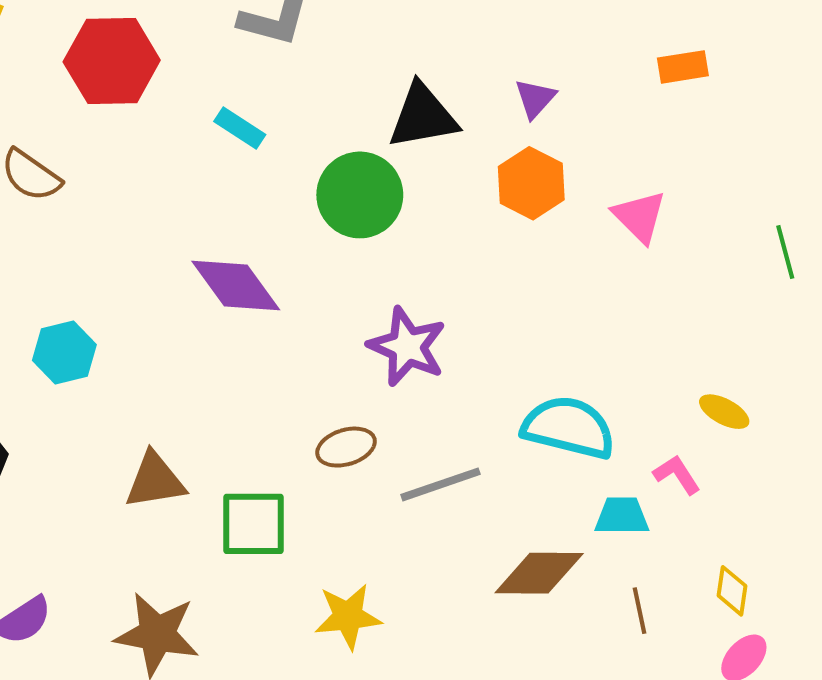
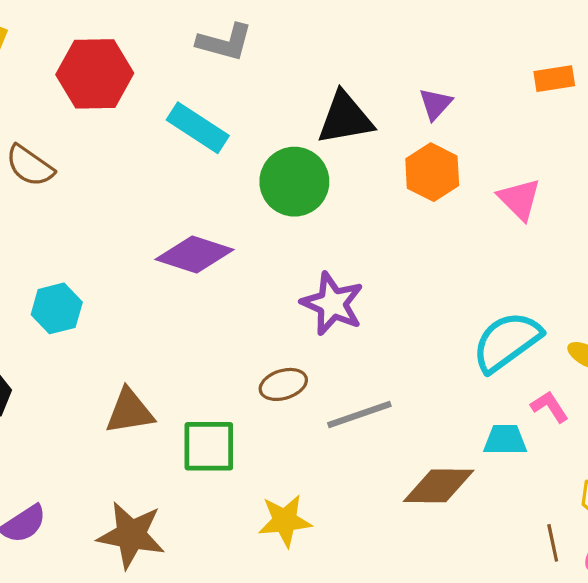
cyan rectangle: (240, 128) -> (198, 128), size x1.5
purple diamond: (236, 286) -> (195, 255), turned -36
cyan semicircle: (569, 427) -> (507, 342), moved, turned -50
brown line: (639, 611) -> (553, 543), moved

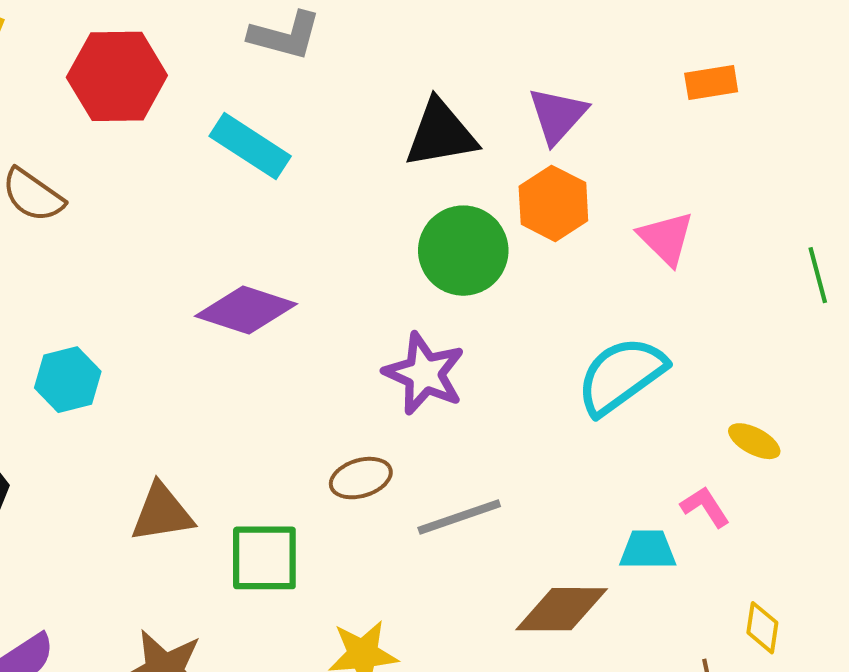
purple triangle: (435, 104) -> (558, 115), size x1.4
green circle: (294, 182) -> (463, 251), moved
cyan semicircle: (507, 342) -> (621, 376), moved

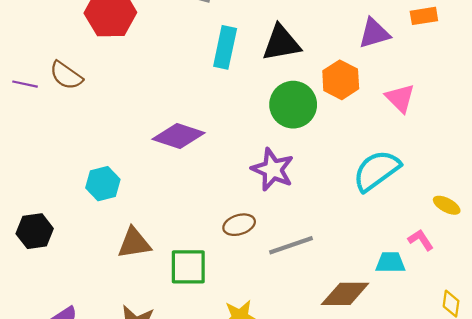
purple triangle: (558, 115) -> (374, 33), moved, turned 32
cyan rectangle: (250, 146) -> (225, 47), moved, turned 69
cyan hexagon: (68, 380) -> (103, 184), moved

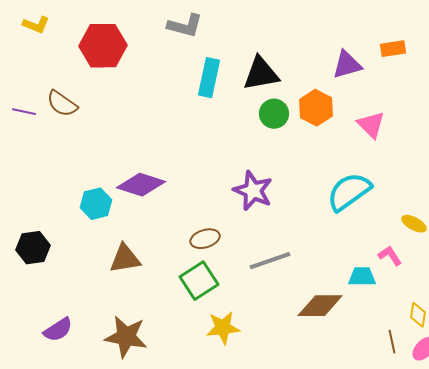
green circle: (293, 105) -> (274, 114), moved, size x0.7
purple diamond: (179, 136) -> (141, 185), moved
brown ellipse: (239, 225) -> (205, 239), moved
green square: (188, 267) -> (199, 281), moved, turned -33

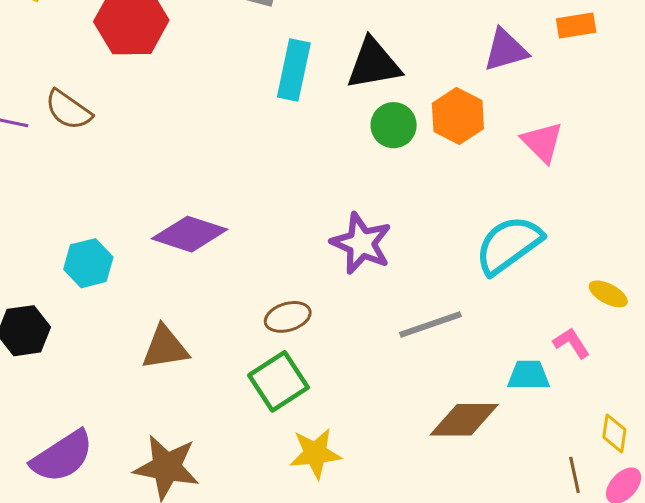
cyan hexagon: (96, 204) -> (88, 263), moved
gray line: (270, 261) -> (430, 325), moved
purple semicircle: (58, 330) -> (62, 456), size x1.4

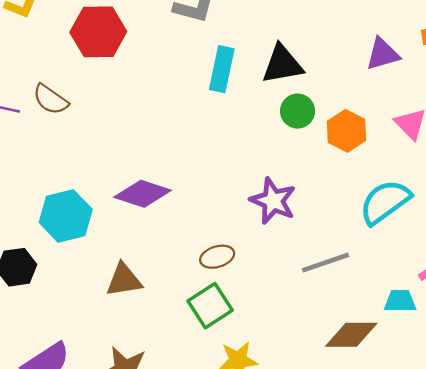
orange hexagon: (458, 116) -> (346, 131), moved
cyan hexagon: (88, 263) -> (66, 216), size x1.4

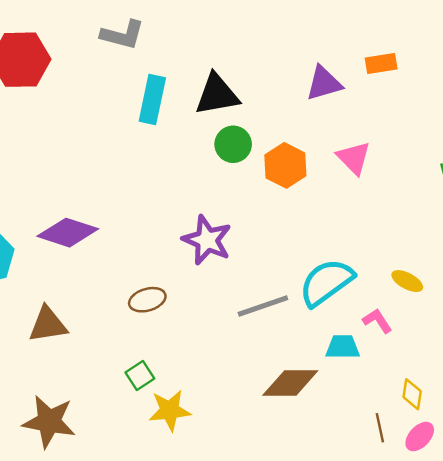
cyan semicircle: (385, 202) -> (326, 282), moved
green square: (210, 306) -> (140, 376), moved, size x0.6

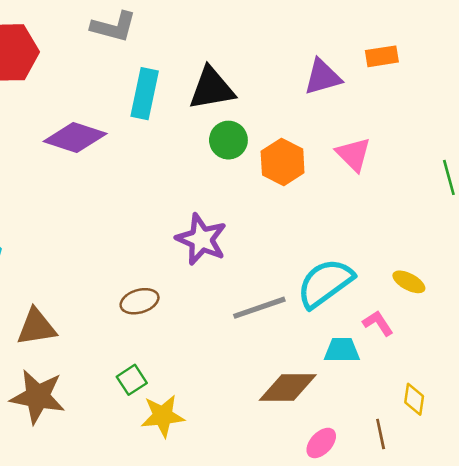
purple diamond: (68, 233) -> (75, 137), moved
brown star: (49, 422) -> (38, 397), moved
pink ellipse: (420, 437) -> (321, 443), moved

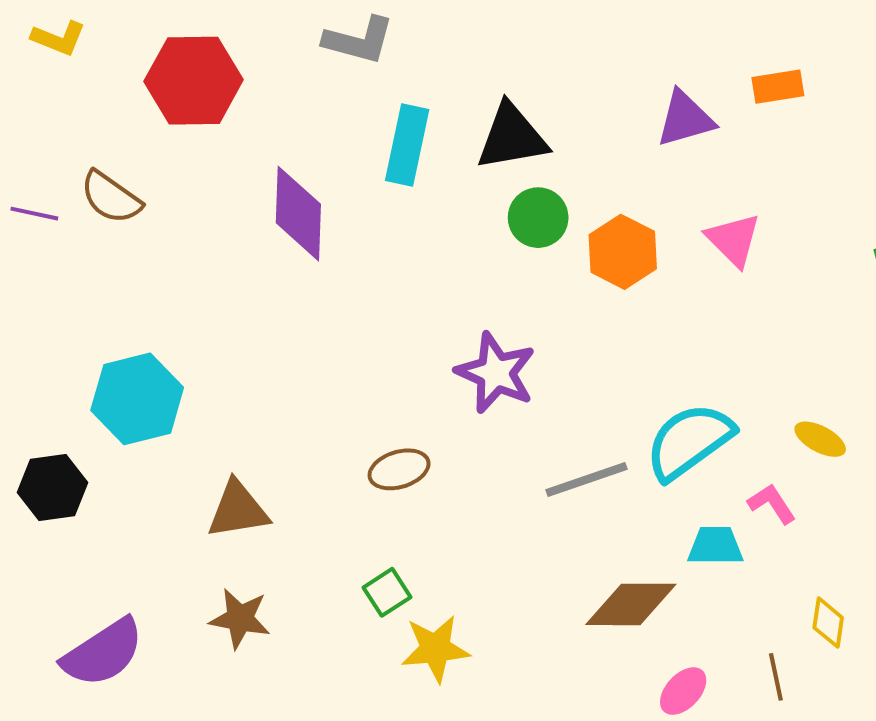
purple diamond: (75, 137) -> (298, 214), turned 74
brown star: (38, 397) -> (240, 619), size x0.7

